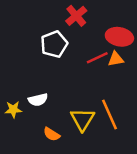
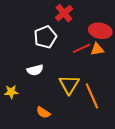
white semicircle: (38, 100) -> (35, 70), moved
yellow triangle: (82, 119) -> (69, 85), moved

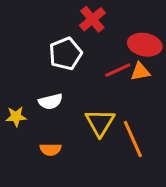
yellow star: (11, 92) -> (16, 117), moved
orange semicircle: (43, 113) -> (50, 149), moved, turned -32

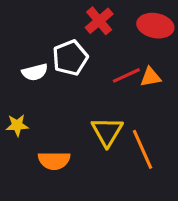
red ellipse: (145, 45) -> (155, 26), moved
white semicircle: (50, 102) -> (35, 72), moved
orange semicircle: (50, 149) -> (54, 161), size x1.4

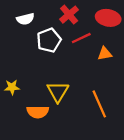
white semicircle: (35, 72) -> (25, 19), moved
red line: (126, 75) -> (81, 38), moved
yellow triangle: (107, 132) -> (58, 92), moved

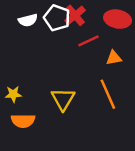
white pentagon: (49, 40) -> (57, 18), moved, turned -30
orange line: (99, 104) -> (108, 94), moved
orange semicircle: (38, 112) -> (23, 121), moved

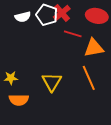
red line: (88, 41) -> (73, 34), turned 42
orange triangle: (114, 58) -> (94, 48), size x1.5

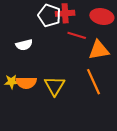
red cross: (62, 13) -> (65, 13), turned 36
white semicircle: (23, 17) -> (24, 45), moved
orange semicircle: (19, 100) -> (26, 83), moved

